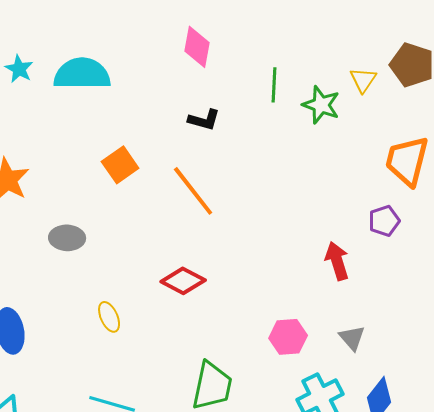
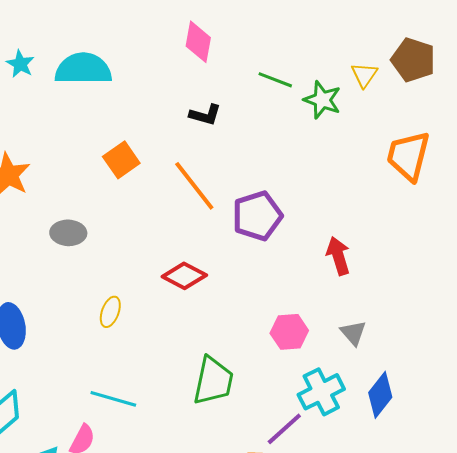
green line: (274, 85) -> (275, 80), turned -72
purple pentagon: (384, 221) -> (257, 216), moved, size x1.6
yellow ellipse: (109, 317) -> (110, 312), turned 44

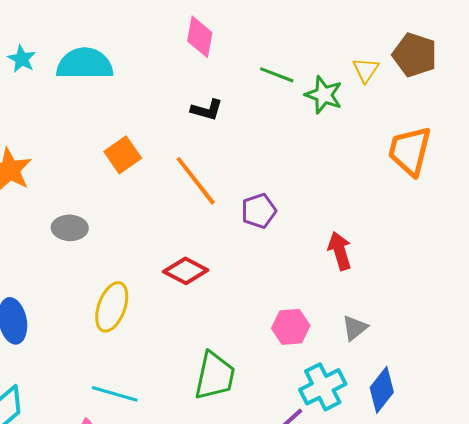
purple pentagon: (257, 216) -> (259, 211), size x0.7
yellow ellipse: (110, 312) -> (112, 307), size x1.6
gray triangle: (353, 333) -> (355, 328), turned 32

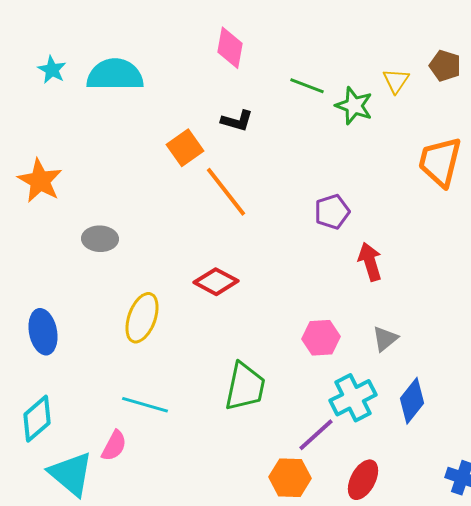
brown pentagon: (415, 55) -> (445, 66), size x0.7
orange square: (123, 155) -> (185, 148), moved
purple pentagon: (259, 211) -> (332, 212), moved

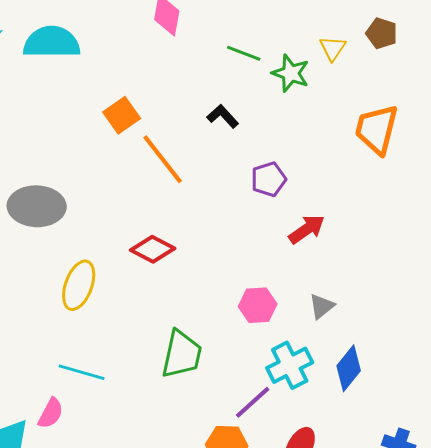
black L-shape: (237, 121) -> (223, 116), moved, turned -148
gray ellipse: (100, 239) -> (37, 206), size x1.6
red arrow: (370, 262) -> (307, 229), turned 72

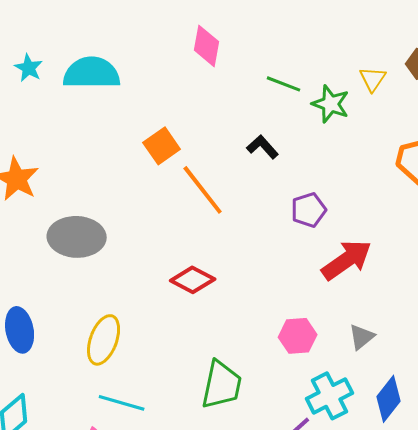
red arrow: (307, 229) -> (347, 260), size x1.4
yellow ellipse: (79, 285) -> (104, 340), moved

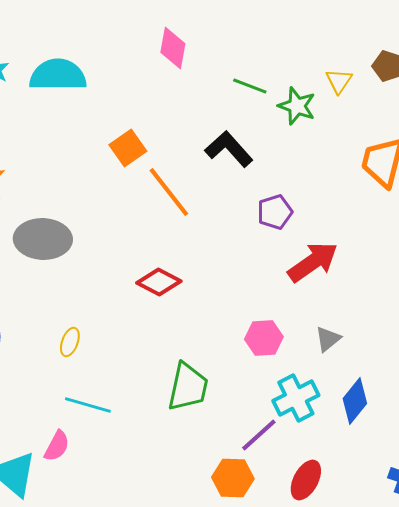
black L-shape: (263, 147) -> (229, 149), size x1.5
yellow ellipse: (104, 340) -> (70, 342), size x0.6

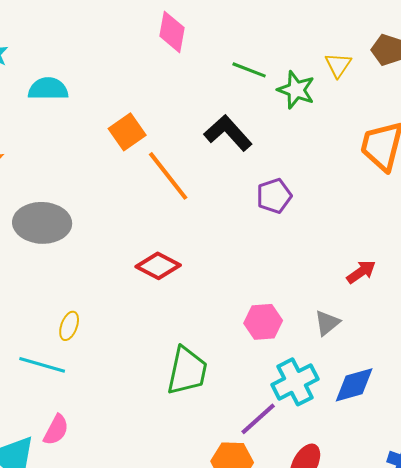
cyan semicircle: (58, 75) -> (48, 89), moved, size x0.7
red arrow: (313, 262) -> (361, 272), moved, size x0.6
blue diamond: (355, 401) -> (354, 385), turned 36
cyan line: (88, 405) -> (42, 365), moved

